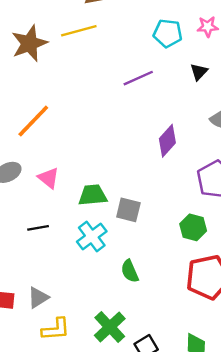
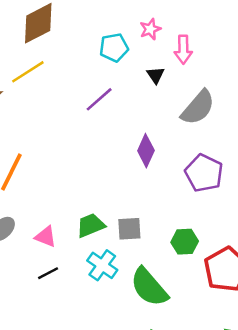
pink triangle: (49, 178) -> (46, 237), moved
green hexagon: (193, 227) -> (185, 242), moved
green semicircle: (130, 271) -> (149, 287), size x1.8

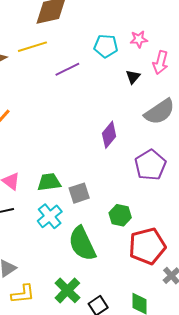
purple line: (99, 99) -> (67, 69), moved
gray square: (129, 229) -> (79, 193), turned -30

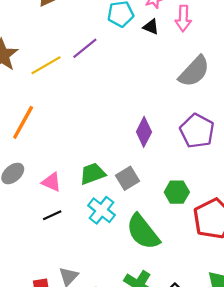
yellow line: (32, 47) -> (46, 65), moved
black triangle: (133, 77) -> (151, 27), moved, turned -35
purple diamond: (109, 135) -> (144, 132), moved

